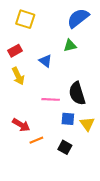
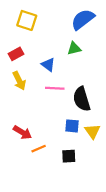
pink line: (51, 99) -> (55, 88), moved
black square: (65, 147) -> (69, 156), turned -32

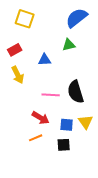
blue triangle: (48, 65) -> (45, 60), turned -40
pink line: (55, 88) -> (51, 95), moved
blue square: (72, 126) -> (67, 125), moved
red arrow: (22, 132) -> (41, 118), moved

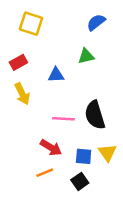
blue semicircle: (77, 18) -> (96, 22), size x0.7
black square: (64, 145) -> (80, 181), turned -32

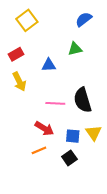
yellow square: (31, 24) -> (27, 20), turned 35

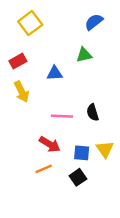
black semicircle: (83, 100) -> (93, 112), size x0.6

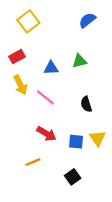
green triangle: (84, 55) -> (79, 61), moved
pink line: (62, 116) -> (45, 97), moved, turned 36
orange line: (44, 169) -> (33, 162), moved
black square: (78, 177) -> (73, 177), moved

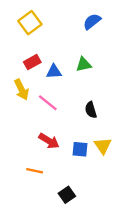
red rectangle: (17, 57) -> (32, 62), moved
orange line: (33, 162) -> (35, 171), turned 35
black square: (73, 177) -> (67, 195), moved

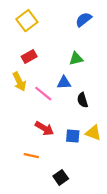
blue triangle: (54, 72) -> (64, 83), moved
yellow triangle: (103, 146) -> (93, 133), turned -35

